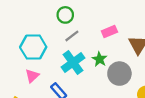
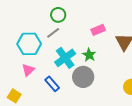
gray line: (72, 36) -> (53, 33), moved
gray circle: (119, 74) -> (83, 77), moved

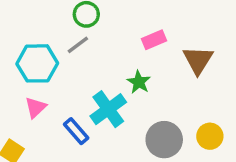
cyan cross: (65, 58) -> (108, 109), moved
gray circle: (83, 77) -> (164, 140), moved

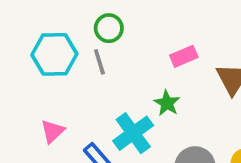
gray line: (78, 45) -> (99, 62), turned -70
cyan hexagon: (37, 63) -> (54, 54), moved

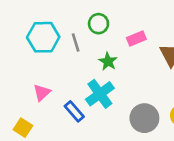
green circle: (109, 28) -> (99, 24), moved
green star: (167, 103) -> (108, 61), moved

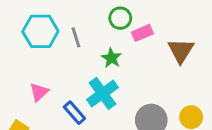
green circle: (99, 24) -> (120, 18), moved

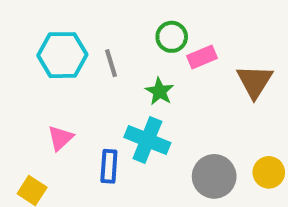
cyan cross: (103, 93) -> (147, 140), turned -32
blue rectangle: (74, 113) -> (109, 166), turned 45

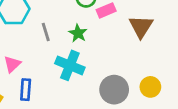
gray line: (111, 63) -> (46, 32), moved
blue rectangle: (109, 166) -> (26, 90), moved

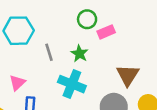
brown triangle: (141, 27) -> (128, 75), moved

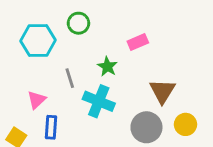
green circle: (87, 19) -> (78, 23), moved
gray line: (49, 52) -> (70, 78), moved

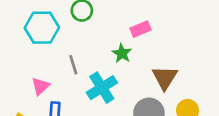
green star: (107, 67) -> (122, 53), moved
cyan cross: (99, 101) -> (102, 88), turned 36

